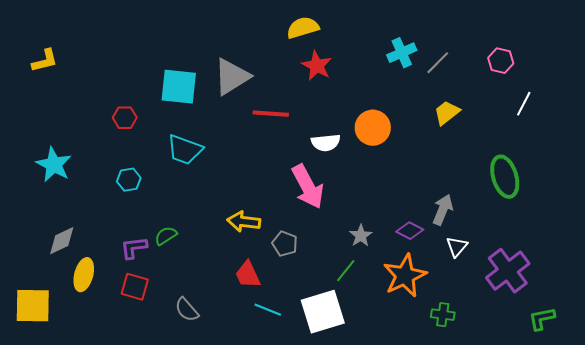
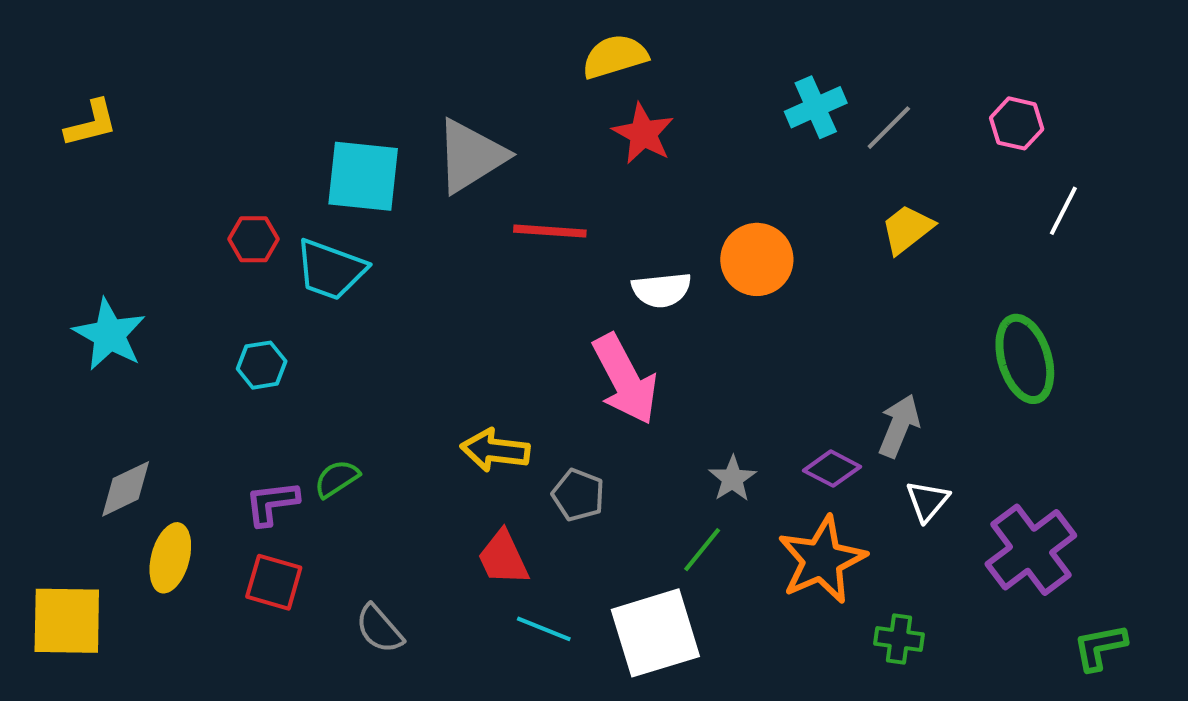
cyan trapezoid: (185, 150) -> (331, 270), moved

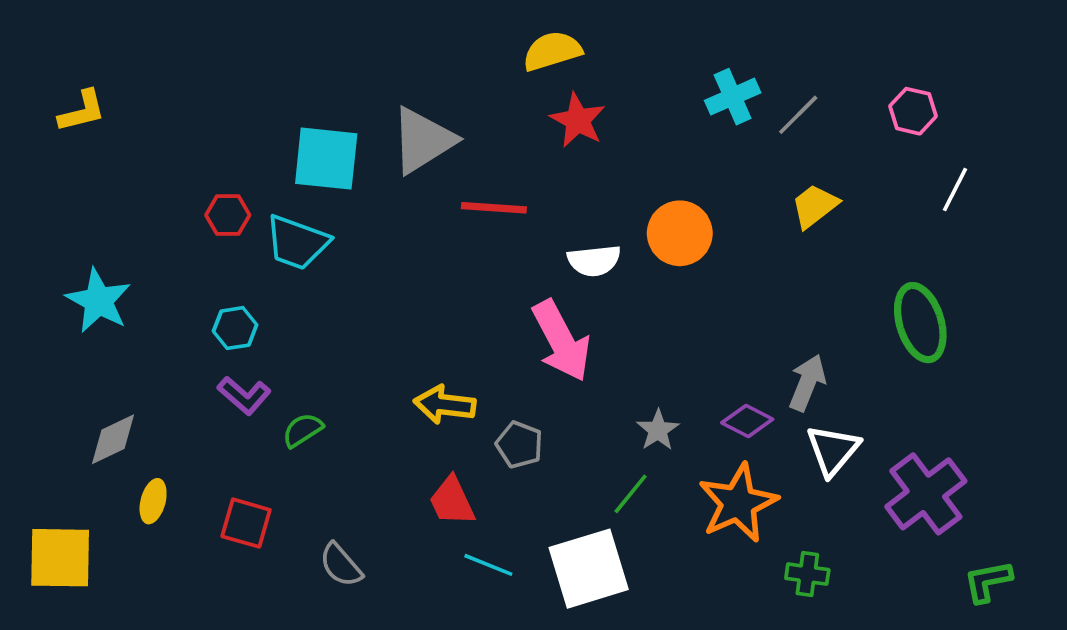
white triangle: (927, 501) -> (833, 450), size x1.4
purple L-shape: (272, 503) -> (244, 395), moved, turned -132
yellow ellipse: (170, 558) -> (153, 501), size x0.7

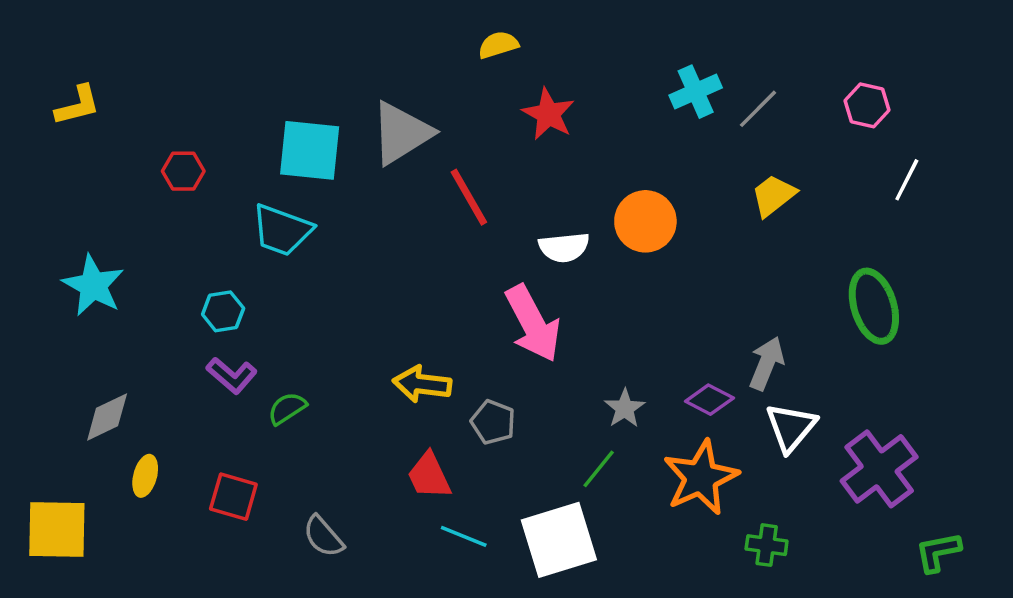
yellow semicircle: (552, 51) -> (498, 45), moved, size x0.7
red line: (494, 208) -> (469, 197), turned 56
red hexagon: (228, 215) -> (183, 171), moved

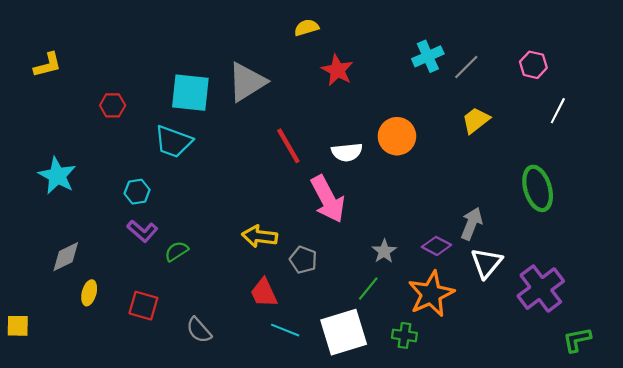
red line: (469, 197) -> (288, 146), moved
yellow square: (57, 529) -> (18, 326), moved, size x0.6
green cross: (767, 545) -> (404, 335), moved

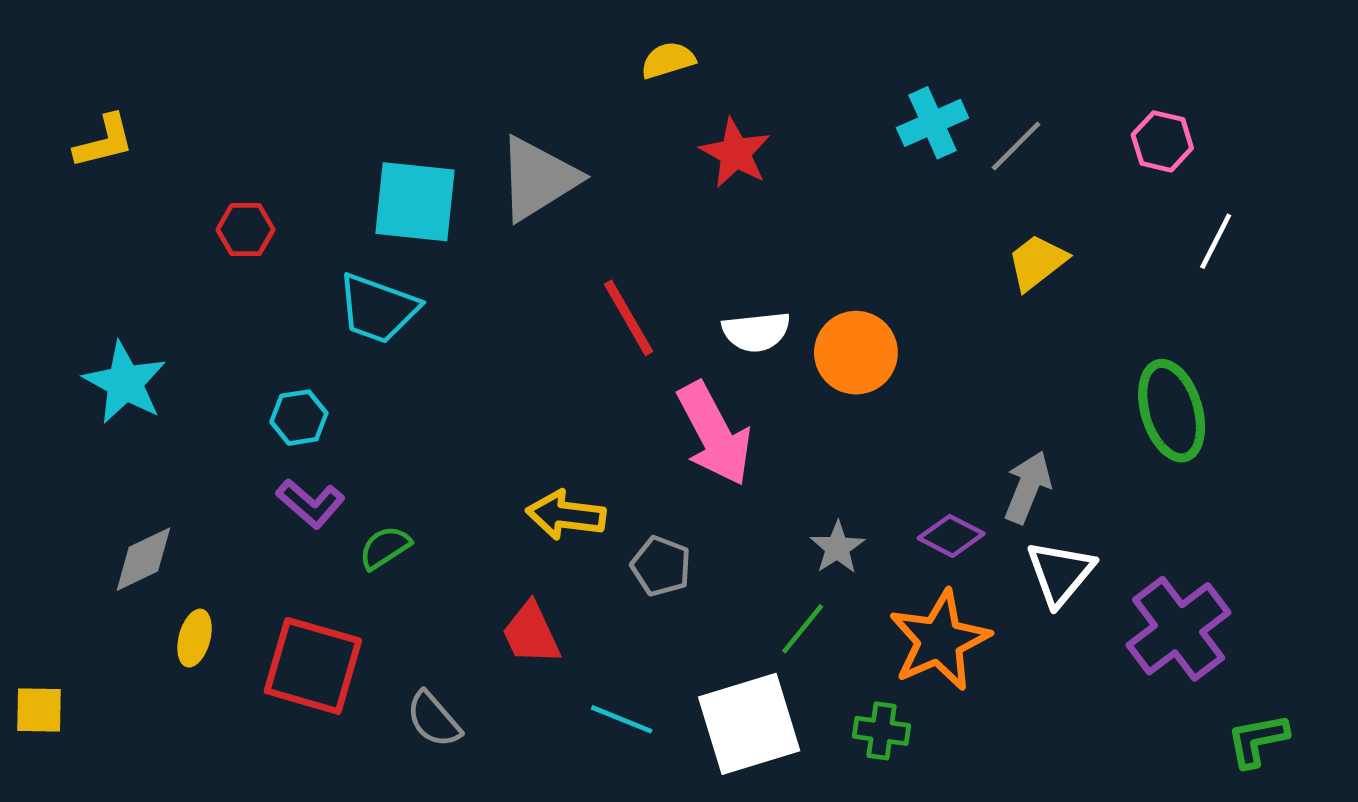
orange circle: (397, 136) -> (856, 353), moved
red trapezoid: (264, 293) -> (531, 633), moved
red square: (143, 306) -> (313, 666), size x1.5

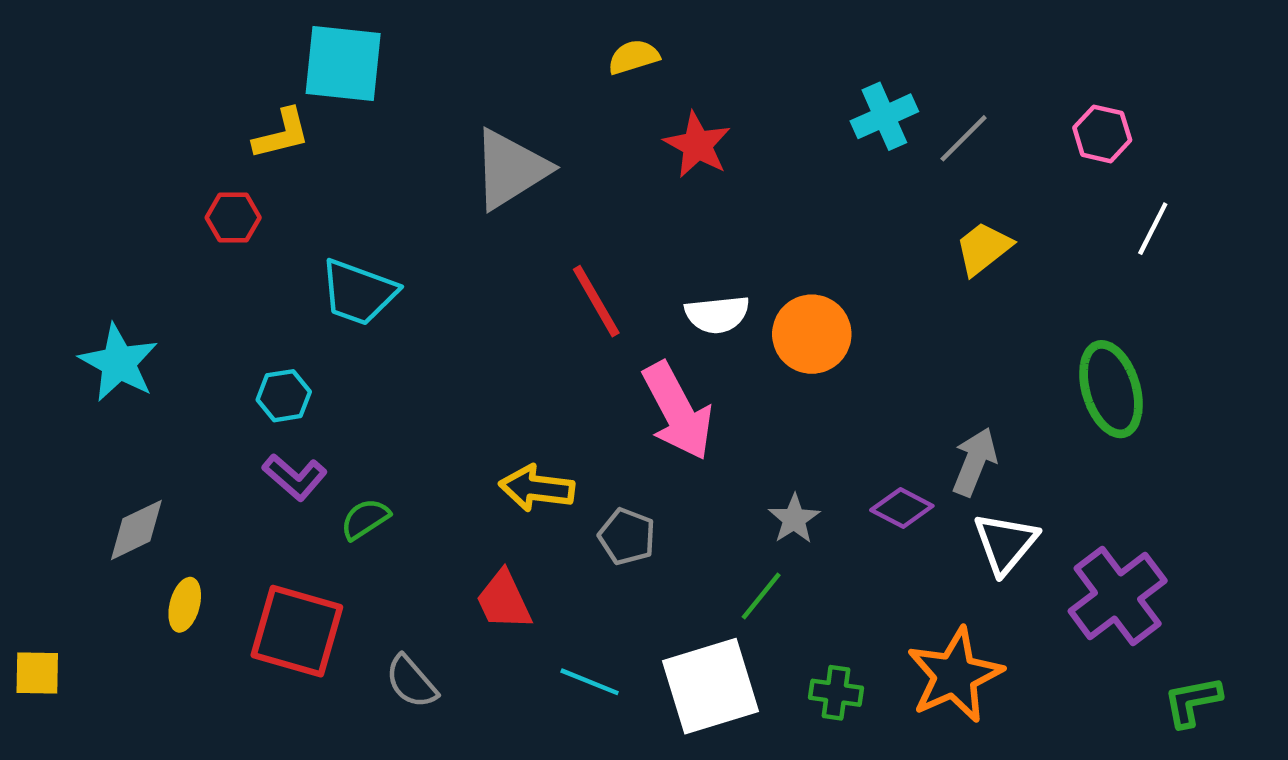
yellow L-shape: (104, 141) -> (282, 134), moved
cyan square: (415, 202) -> (343, 64), moved
orange star: (940, 640) -> (955, 675), moved

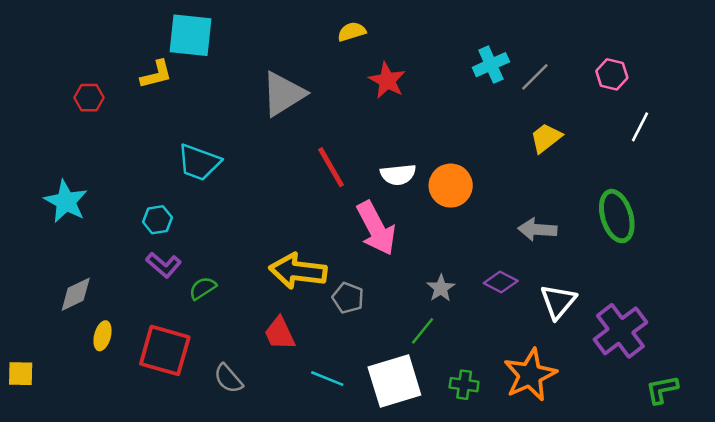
red hexagon: (233, 218) -> (89, 98), moved
gray arrow: (975, 462) -> (537, 230), moved, turned -108
yellow arrow: (537, 488) -> (298, 271), size x1.4

